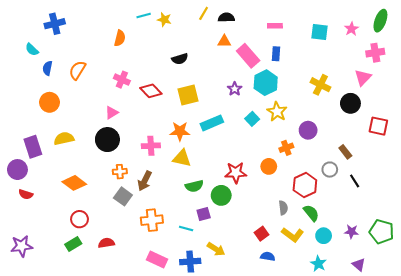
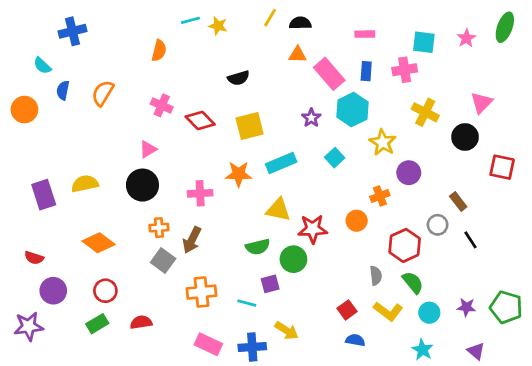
pink cross: (375, 53) -> (405, 70), moved
orange circle: (50, 102) -> (24, 110), moved
yellow star: (277, 112) -> (383, 142), moved
yellow triangle: (182, 158) -> (278, 210), moved
purple circle: (17, 170) -> (53, 291), moved

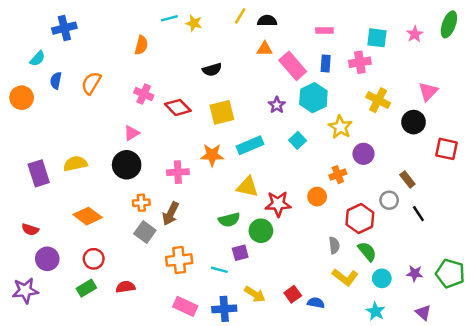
cyan semicircle: (42, 66) -> (37, 59), turned -91
red square: (347, 310) -> (293, 294), moved

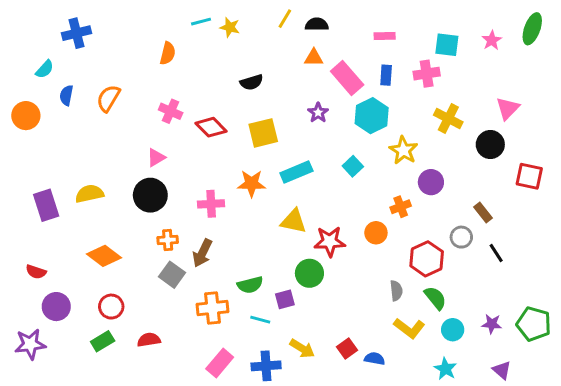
purple star: (277, 105) -> (318, 113), moved
green semicircle: (229, 220) -> (250, 285), moved
pink rectangle: (185, 306) -> (220, 363), turned -75

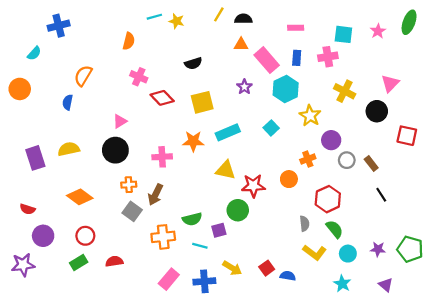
blue semicircle: (66, 95) -> (68, 102), moved
pink cross: (171, 111) -> (139, 77), moved
gray circle: (461, 237) -> (347, 160), moved

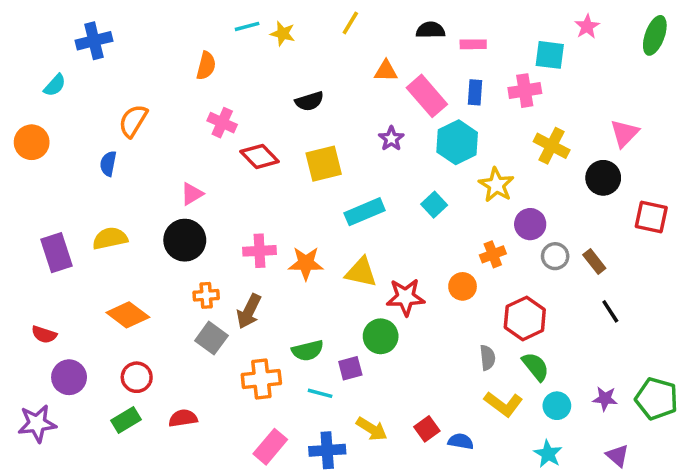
black semicircle: (243, 19) -> (430, 30), moved
pink star: (378, 31) -> (587, 26), moved
orange star: (193, 141) -> (306, 263), moved

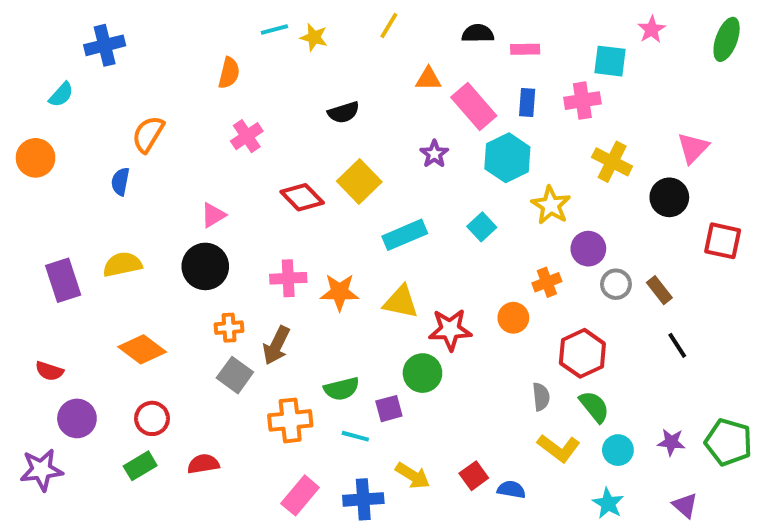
pink cross: (222, 123) -> (247, 136), turned 32
red diamond: (260, 156) -> (302, 197), moved
yellow square: (324, 164) -> (359, 182), turned -30

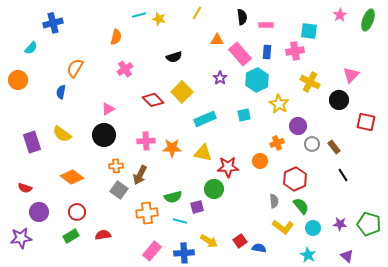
pink star: (652, 29) -> (340, 15), moved
black semicircle: (478, 33) -> (242, 17), turned 84
cyan square: (482, 227) -> (244, 115), turned 32
yellow semicircle: (122, 264) -> (62, 134), turned -132

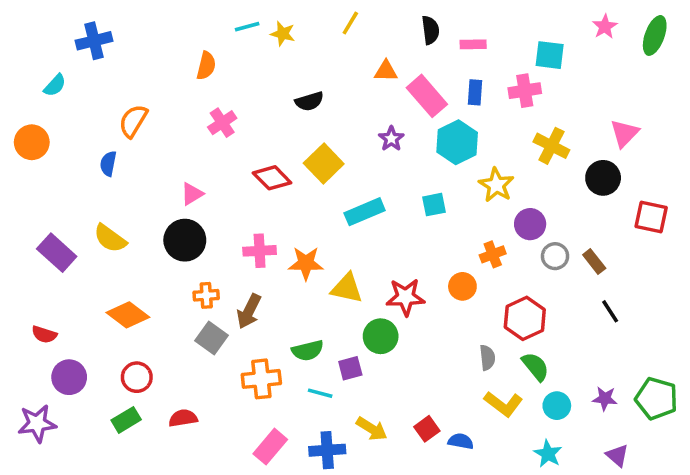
purple rectangle: (32, 142) -> (57, 253), turned -30
yellow triangle: (203, 153) -> (347, 288), moved

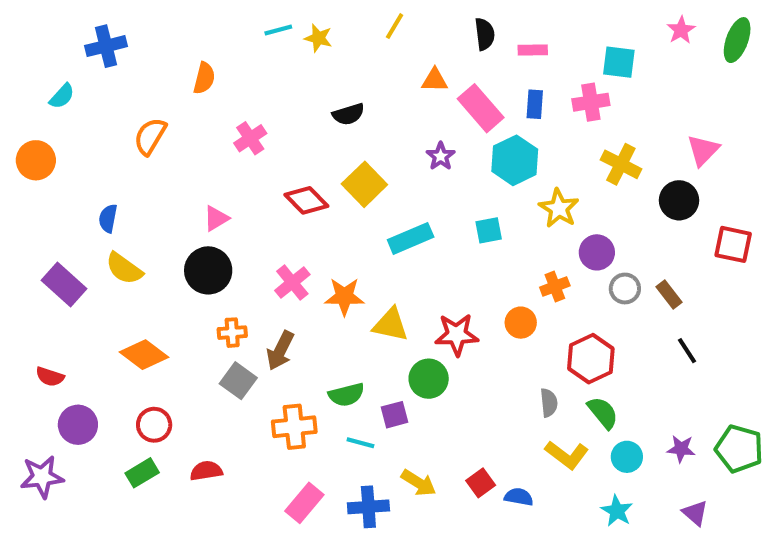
orange semicircle: (206, 66) -> (204, 78), moved
blue semicircle: (108, 164) -> (108, 218), moved
pink cross: (260, 251) -> (292, 282), turned -36

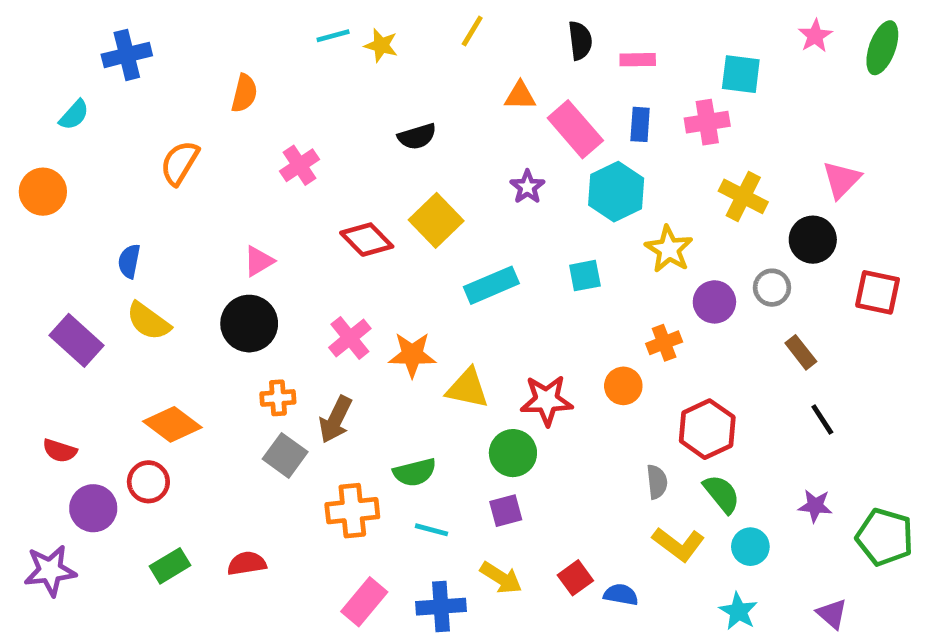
gray circle: (625, 288) -> (772, 288), moved
purple square: (395, 415) -> (506, 511), moved
red circle: (154, 425) -> (148, 482), moved
purple star: (681, 449) -> (815, 506), moved

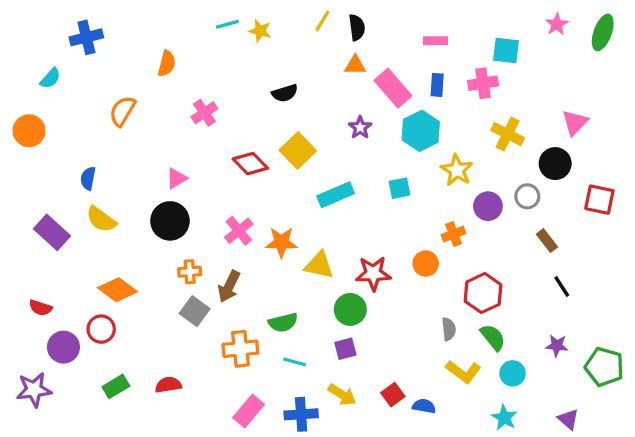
black semicircle: (580, 41) -> (357, 28), moved

